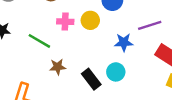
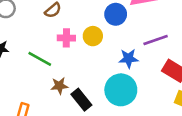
cyan circle: (116, 72) -> (121, 90), size x1.6
black rectangle: (91, 79) -> (81, 100), moved

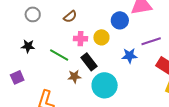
cyan circle: (121, 90) -> (105, 85), moved
black rectangle: (81, 100) -> (89, 62), moved

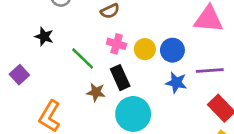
blue circle: (120, 20) -> (172, 50), moved
purple square: (17, 77) -> (19, 75), turned -32

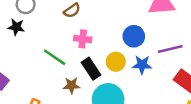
black star: (44, 37) -> (16, 27), moved
yellow circle: (145, 49) -> (116, 62), moved

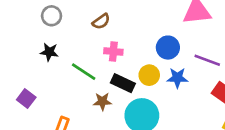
black star: (16, 27) -> (49, 52), moved
purple line: (170, 49) -> (207, 60), turned 35
black rectangle: (91, 69) -> (123, 83), turned -30

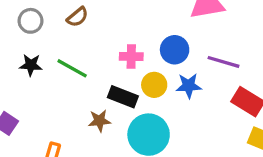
brown semicircle: (101, 21) -> (77, 17), moved
pink cross: (113, 52) -> (131, 56), moved
green line: (84, 72) -> (72, 68), moved

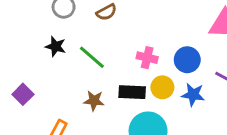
black rectangle: (123, 97) -> (132, 92), turned -30
brown star: (100, 121) -> (94, 101), moved

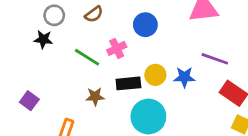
black star: (56, 46) -> (43, 39), moved
pink cross: (147, 58) -> (117, 48), moved, turned -30
blue circle: (187, 60) -> (145, 25), moved

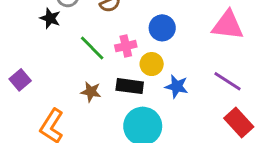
yellow circle: (155, 75) -> (152, 64), moved
blue star: (184, 77) -> (177, 86), moved

